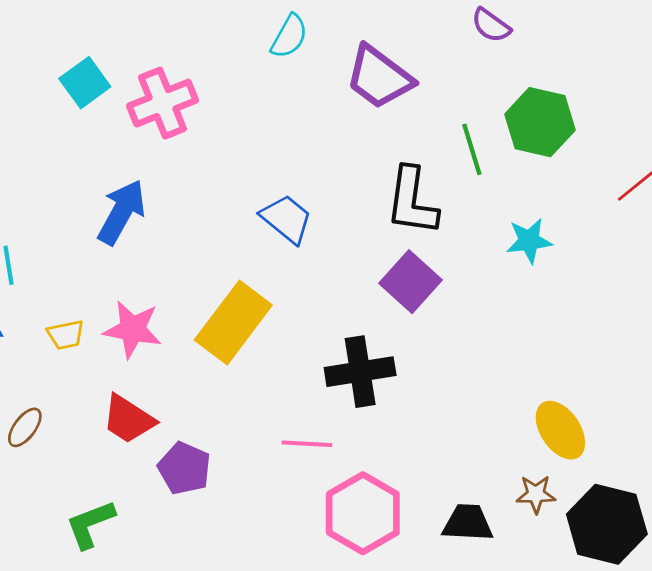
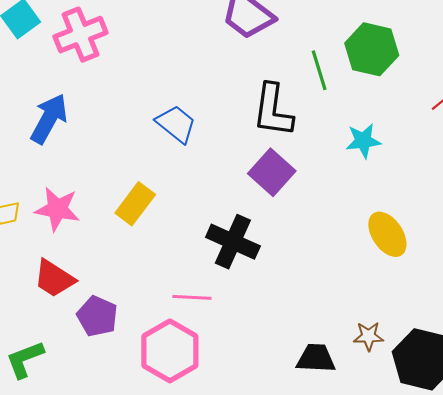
yellow rectangle: (233, 322) -> (135, 204), size x0.7
black cross: (360, 372) -> (233, 242), turned 33
yellow ellipse: (560, 430) -> (387, 234), moved
pink hexagon: (363, 513) -> (170, 351), moved

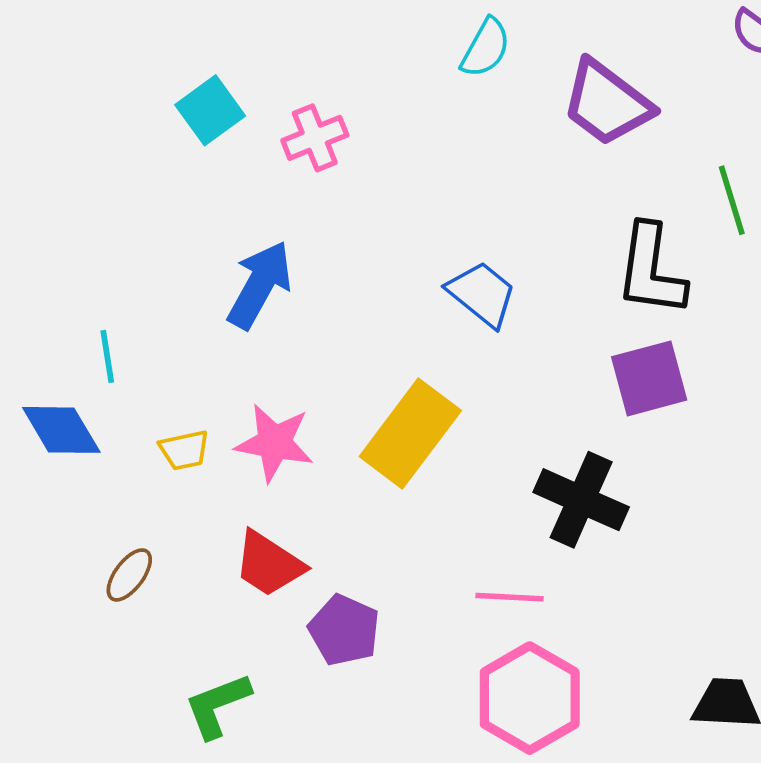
pink cross: (81, 35) -> (315, 138), size x0.7
purple square: (272, 172) -> (649, 378), turned 33
yellow rectangle: (135, 204) -> (410, 434), size x1.4
pink hexagon: (170, 351) -> (530, 698), moved

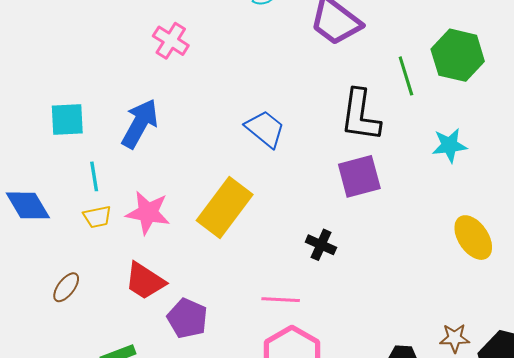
cyan square: (210, 110) -> (67, 119), moved, turned 33
pink cross: (315, 138) -> (171, 41), turned -36
cyan line: (107, 356) -> (94, 176), moved
black cross: (581, 500) -> (321, 245), size x0.6

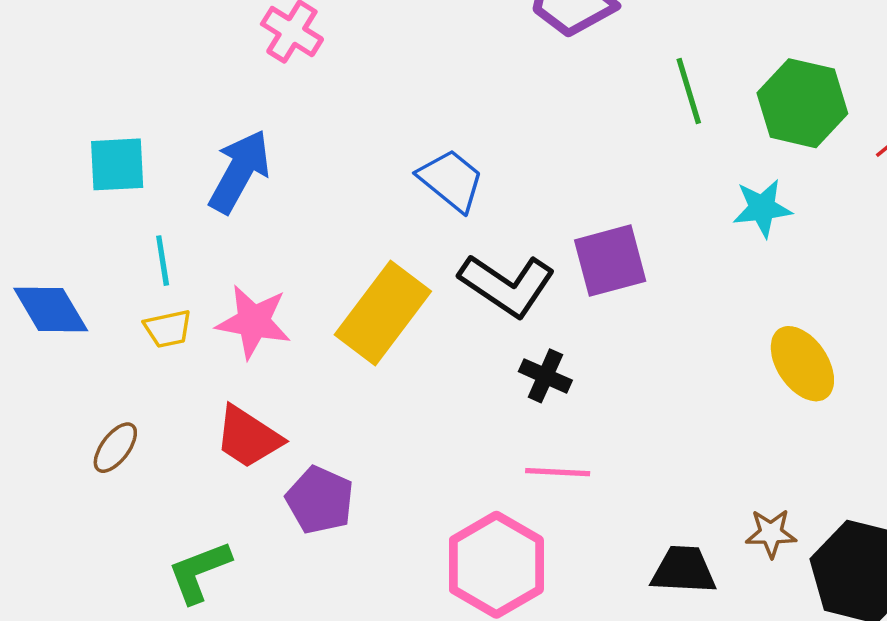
green hexagon: (458, 55) -> (802, 103), moved
black L-shape: (360, 115) -> (507, 285), moved, turned -64
pink line: (281, 300) -> (558, 472), moved

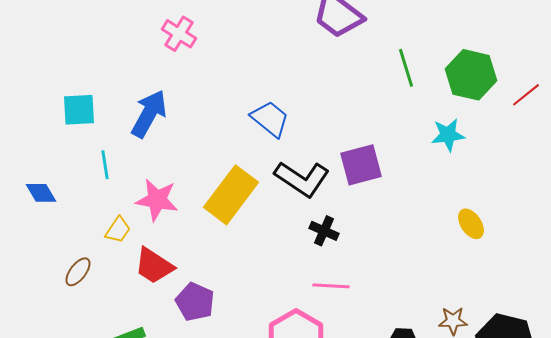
blue diamond: (51, 310) -> (41, 193), size x0.7
yellow trapezoid: (168, 329) -> (118, 230), moved, turned -44
yellow ellipse: (802, 364) -> (471, 224), size x0.7

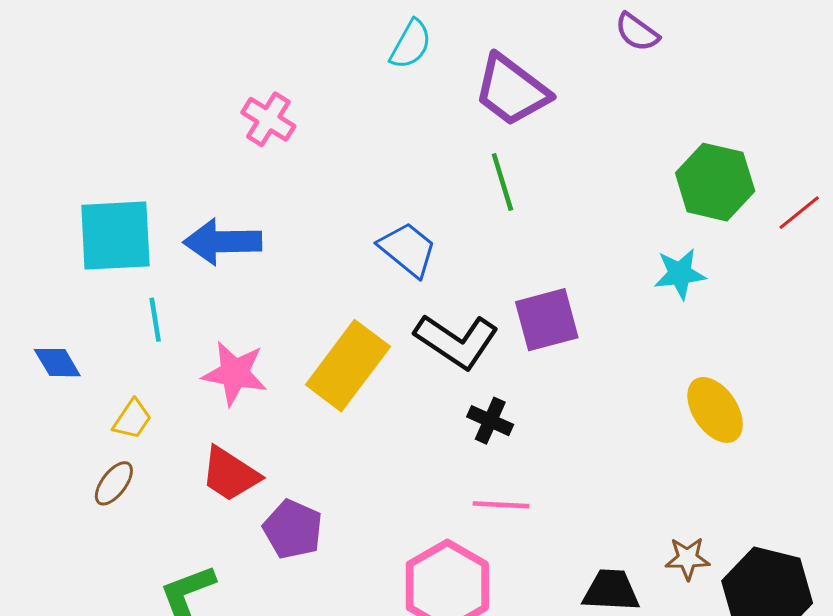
green line: (406, 68) -> (502, 182), moved
cyan square: (79, 110) -> (115, 236), size x1.5
blue arrow: (149, 114) -> (222, 242), turned -120
yellow ellipse: (471, 224) -> (715, 410), size x1.4
yellow trapezoid: (118, 230) -> (132, 419), moved

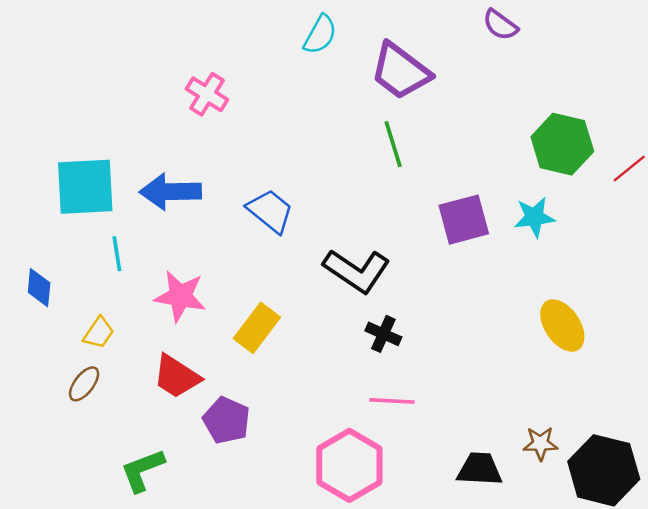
blue trapezoid: (408, 249) -> (270, 211), moved
purple square: (547, 320) -> (464, 220), moved
blue diamond: (57, 363) -> (39, 288), turned 36
yellow rectangle: (348, 366) -> (257, 328), moved, size x0.7

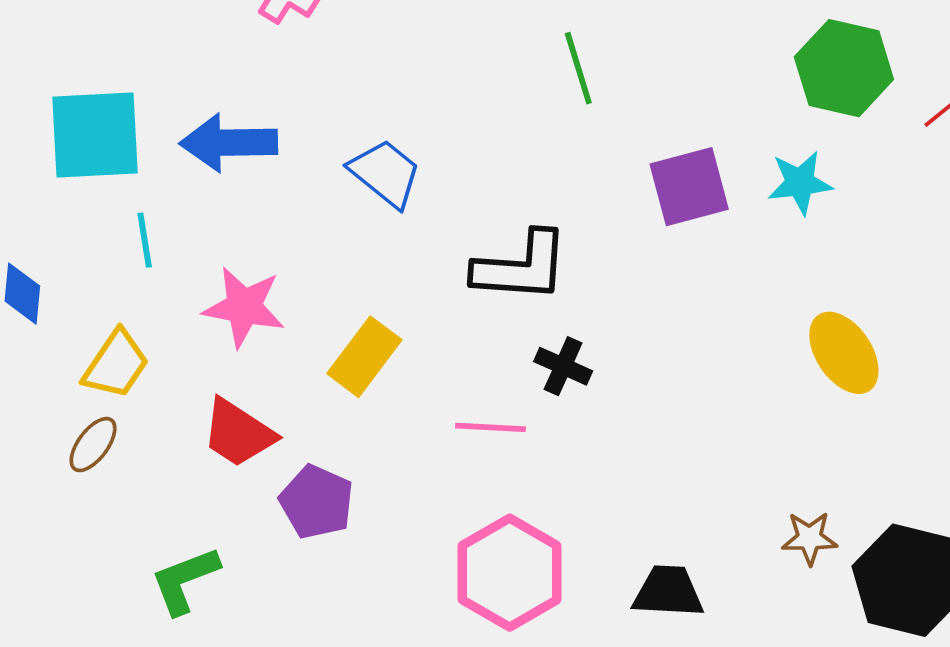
black L-shape: (357, 271) -> (521, 267), turned -30
yellow trapezoid: (99, 333) -> (116, 364), size x1.4
pink line: (392, 401) -> (490, 427), moved
black trapezoid: (480, 469) -> (668, 592), moved

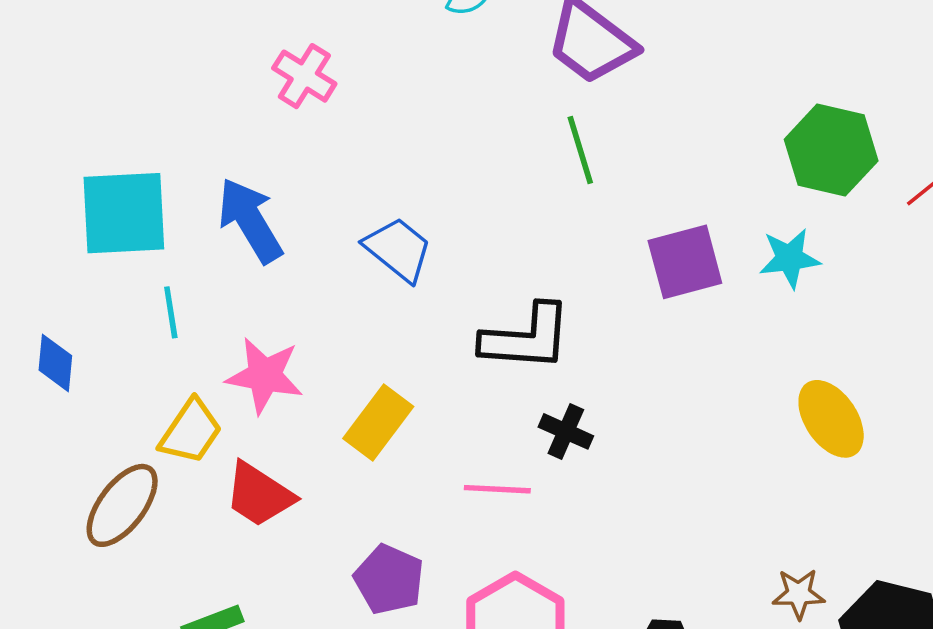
blue arrow: (229, 143) -> (250, 220), turned 60
yellow trapezoid: (116, 364) -> (191, 431), moved
brown ellipse: (93, 445) -> (122, 505), size x1.6
purple pentagon: (317, 502) -> (389, 579), moved

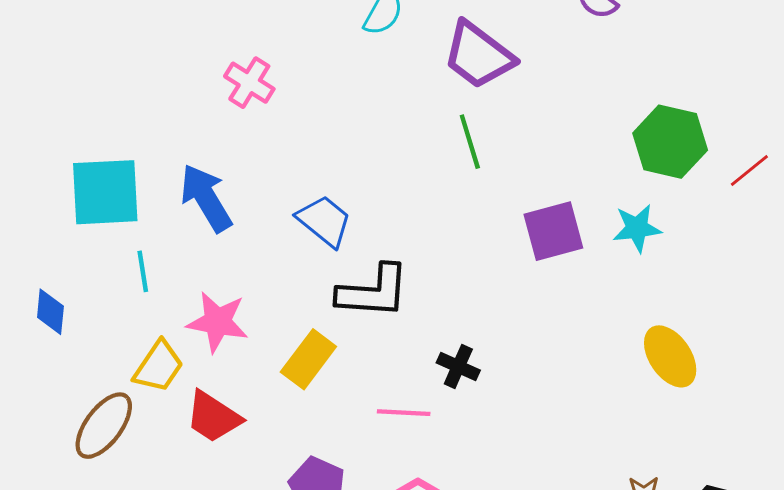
black L-shape: (526, 338) -> (373, 292), moved

